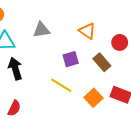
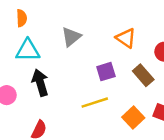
gray triangle: (41, 30) -> (71, 37), turned -30
yellow line: (61, 85) -> (95, 103), turned -50

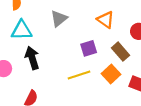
orange square: (133, 117) -> (111, 74), moved

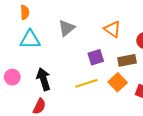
brown rectangle: (121, 52) -> (127, 60), turned -60
black arrow: (32, 58) -> (44, 79), moved

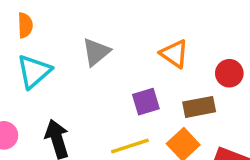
cyan triangle: (30, 40) -> (34, 71), turned -40

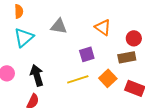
gray triangle: (96, 52) -> (59, 26), turned 48
brown rectangle: (199, 107) -> (127, 57), moved

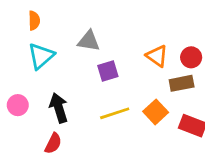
orange triangle: (103, 27) -> (157, 56), moved
purple square: (87, 54) -> (108, 71), moved

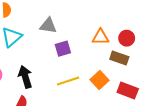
orange triangle: (157, 56) -> (101, 37), turned -36
brown rectangle: (182, 83) -> (119, 58), turned 30

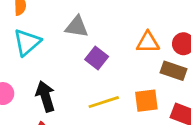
purple square: (63, 49) -> (97, 58), turned -35
orange square: (99, 80) -> (146, 101), turned 36

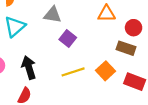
orange triangle: (148, 42) -> (107, 14), moved
orange square: (146, 101) -> (105, 71), turned -36

